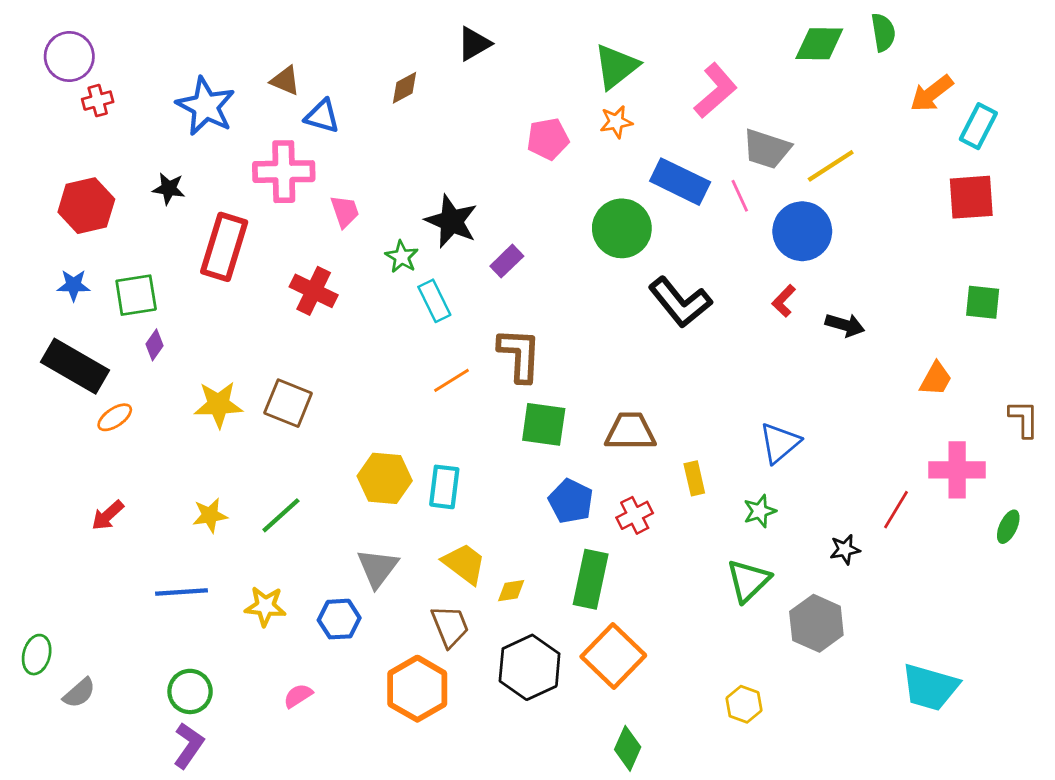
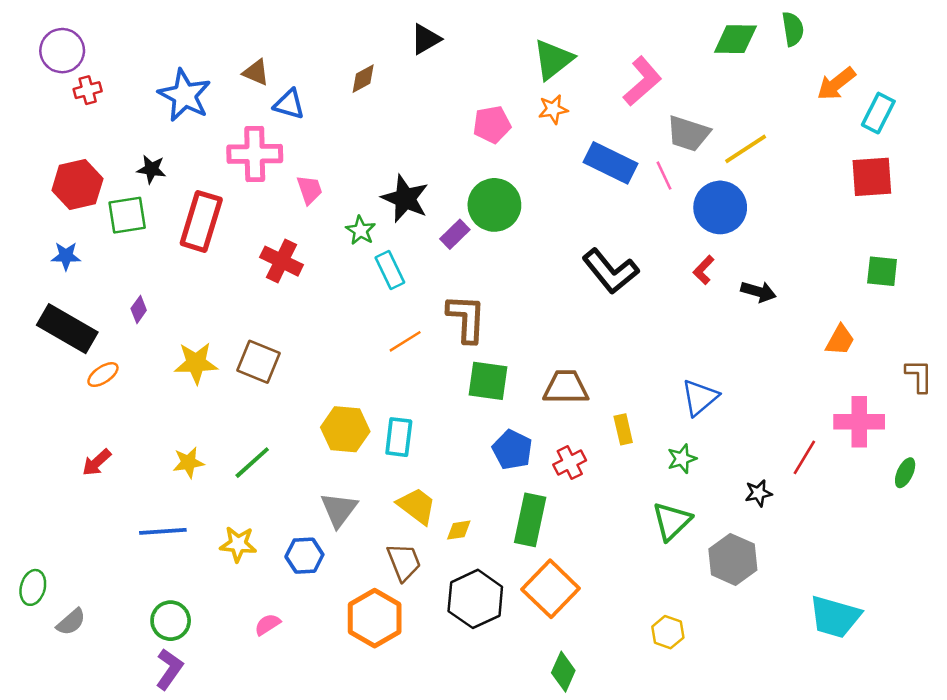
green circle: (622, 228) -> (494, 205), moved
green square: (136, 295) -> (127, 215), moved

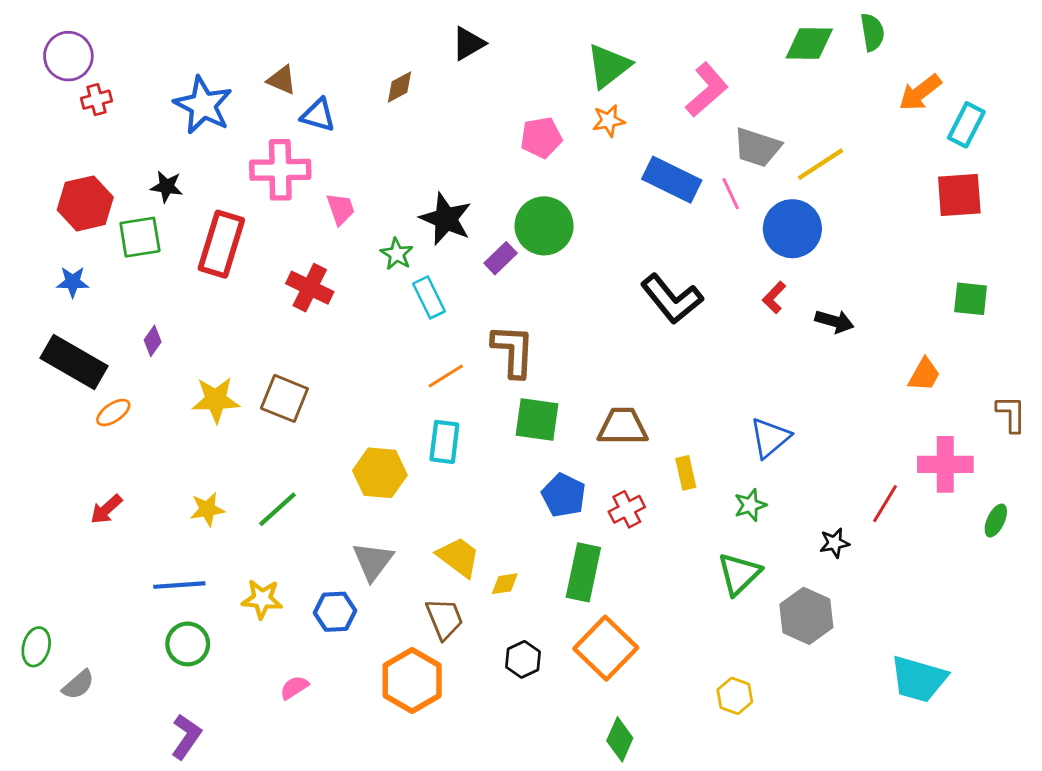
cyan rectangle: (399, 437) -> (444, 442), moved
black hexagon: (475, 599) -> (523, 659), size x0.6
green circle: (171, 621) -> (188, 644), moved

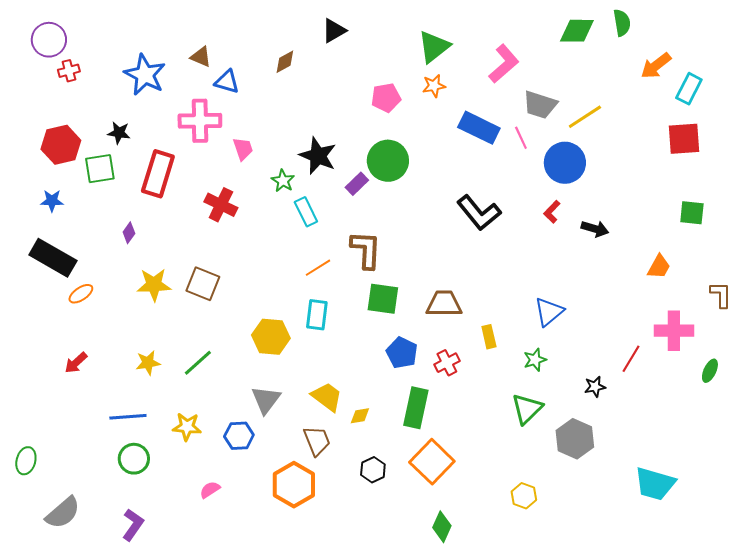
purple diamond: (153, 341) -> (129, 233), moved
gray semicircle: (78, 685) -> (63, 513), moved, size x1.5

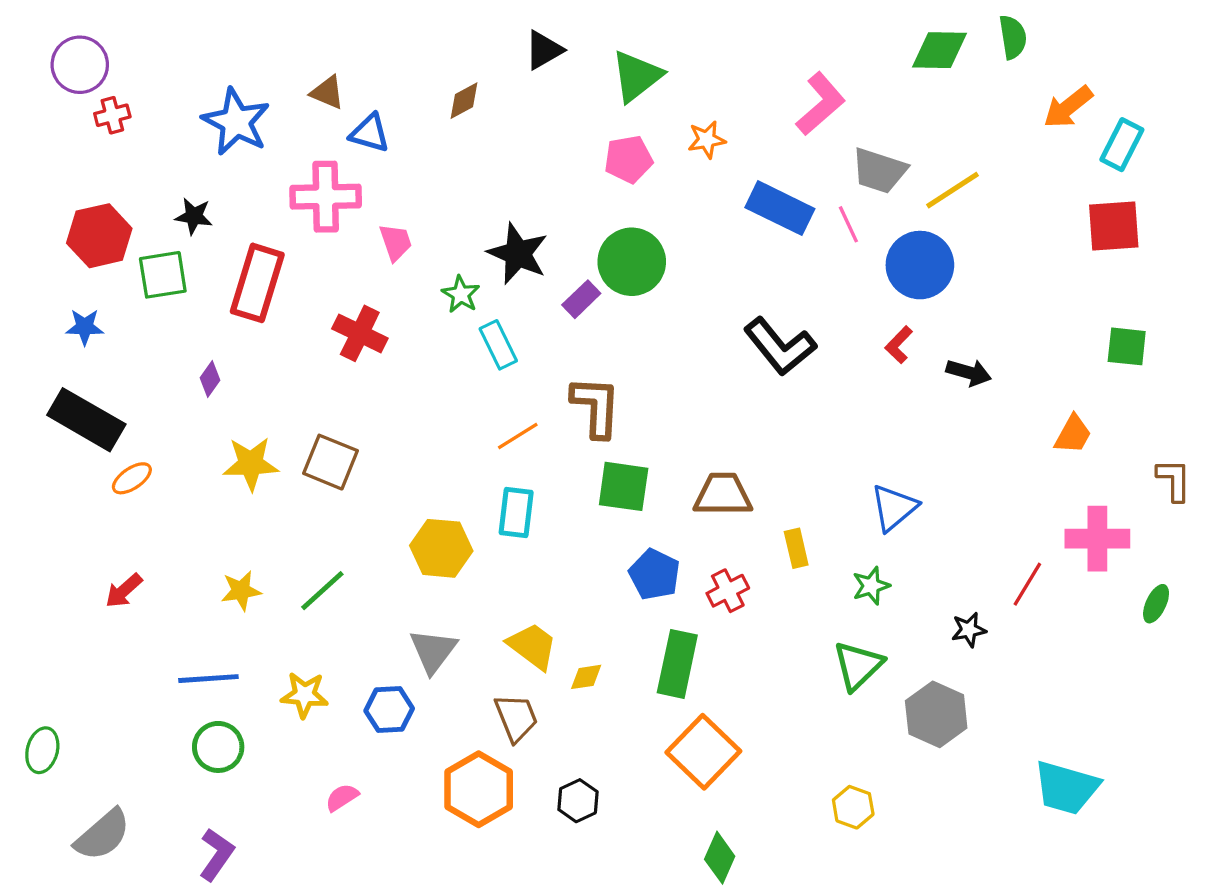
green triangle: (434, 47) -> (637, 76), moved
black hexagon: (373, 470) -> (578, 801), moved

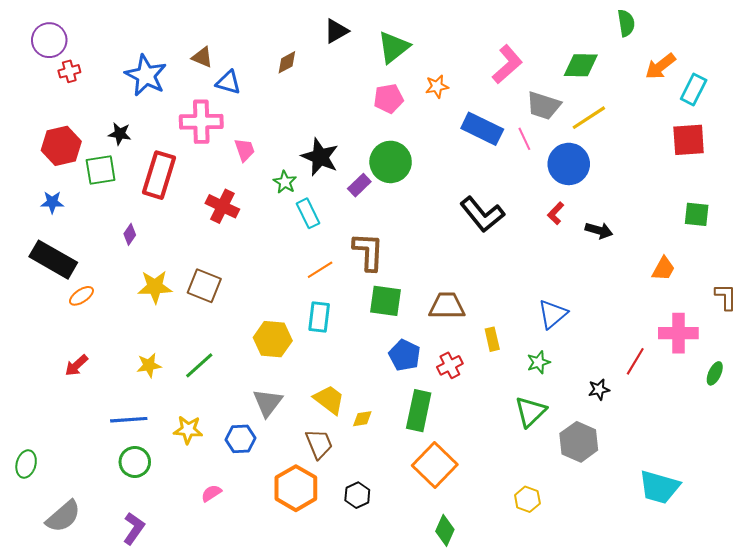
green diamond: (939, 50) -> (581, 65), moved

